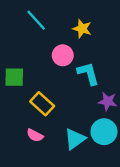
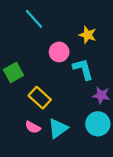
yellow star: (82, 29) -> (88, 35), moved
green square: (14, 77) -> (13, 73), turned -30
cyan triangle: (75, 139) -> (58, 128), moved

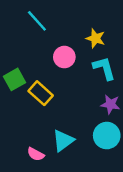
cyan L-shape: (83, 69) -> (104, 68), moved
yellow rectangle: (40, 98) -> (41, 93), moved
pink semicircle: (33, 127) -> (36, 154), moved

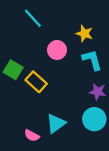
green square: (14, 79) -> (13, 70), turned -30

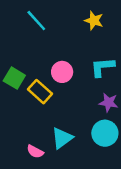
yellow star: (84, 34) -> (94, 21), moved
pink circle: (57, 50) -> (62, 72), moved
cyan L-shape: (92, 60) -> (102, 67), turned -80

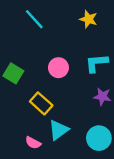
yellow rectangle: (40, 92) -> (41, 103), moved
cyan circle: (105, 133) -> (99, 138), moved

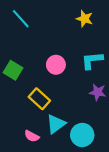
cyan line: (34, 19) -> (21, 19), moved
cyan circle: (99, 138) -> (82, 135), moved

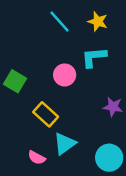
cyan line: (21, 19) -> (60, 22), moved
cyan L-shape: (92, 60) -> (94, 57), moved
cyan circle: (82, 135) -> (109, 158), moved

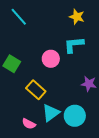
cyan line: (60, 22) -> (19, 17), moved
cyan circle: (109, 158) -> (75, 116), moved

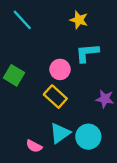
yellow star: (77, 17) -> (79, 20), moved
yellow rectangle: (36, 90) -> (55, 97), moved

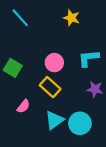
cyan L-shape: (87, 53) -> (88, 58), moved
pink semicircle: (34, 146) -> (23, 106), moved, turned -80

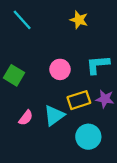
yellow rectangle: (50, 87) -> (79, 100), moved, turned -60
cyan triangle: (54, 120) -> (54, 115), moved

